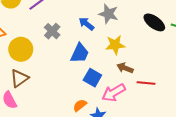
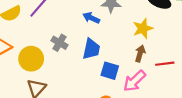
gray cross: (52, 31) -> (60, 43), moved
yellow star: (115, 45) -> (143, 28), moved
brown arrow: (125, 68) -> (140, 53), turned 98

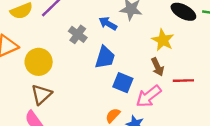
yellow star: (143, 28) -> (163, 40), turned -30
gray cross: (60, 43) -> (78, 34), moved
brown arrow: (140, 53) -> (157, 67), turned 133

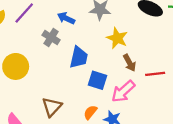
blue arrow: (108, 23) -> (66, 18), moved
yellow star: (163, 40) -> (117, 38), moved
brown triangle: (41, 94) -> (52, 107), moved

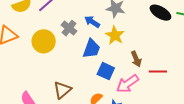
blue arrow: (66, 18) -> (92, 22), moved
yellow star: (117, 38) -> (115, 35), moved
yellow circle: (16, 66) -> (44, 41), moved

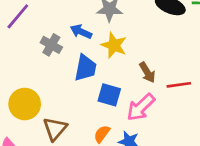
yellow circle: (44, 41) -> (25, 104), moved

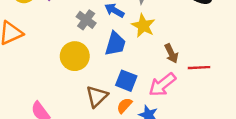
blue square: (109, 95) -> (126, 81), moved
yellow circle: (25, 104) -> (75, 56), moved
brown triangle: (55, 129) -> (97, 96), moved

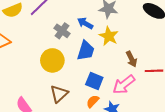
brown triangle: (97, 96) -> (59, 94), moved

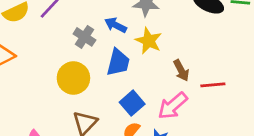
blue square: (94, 81) -> (132, 103), turned 30

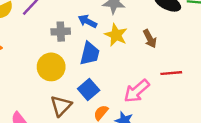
gray cross: (84, 37) -> (61, 32), turned -36
brown arrow: (181, 70) -> (150, 39), moved
blue square: (132, 103) -> (89, 90), moved

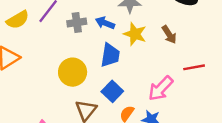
gray cross: (61, 32) -> (77, 22), moved

